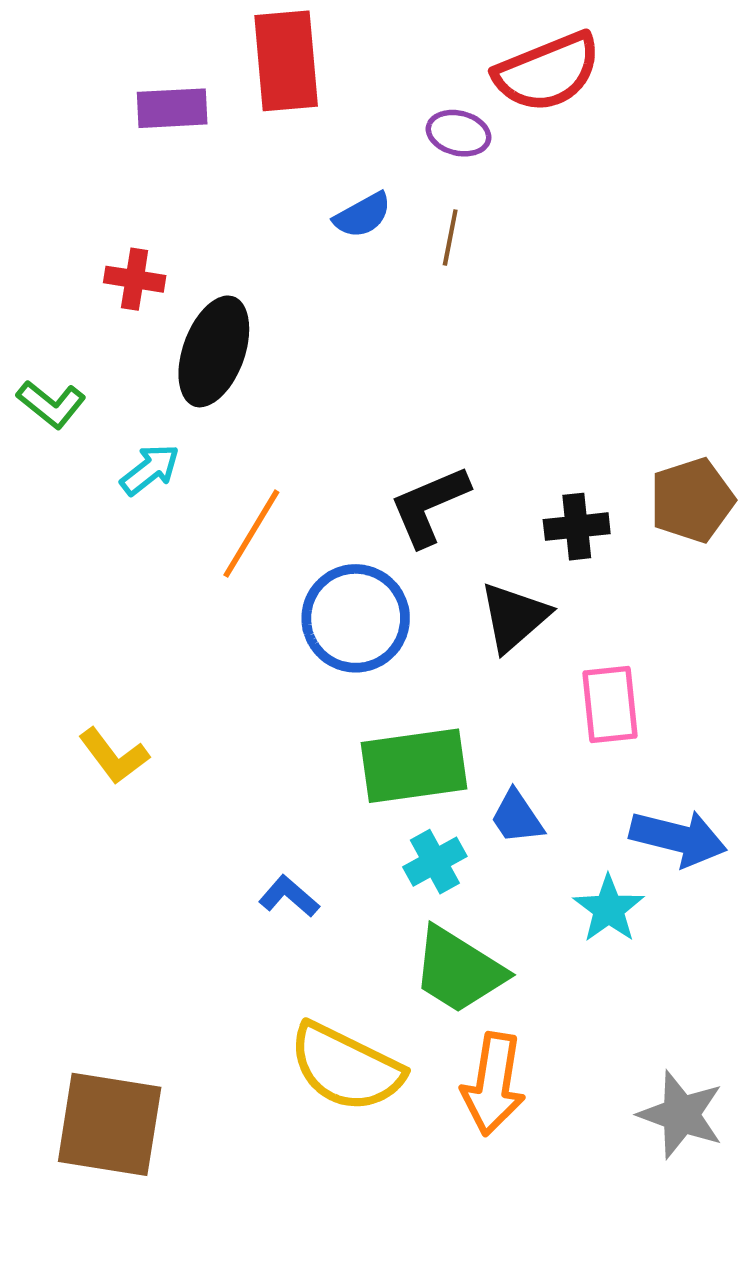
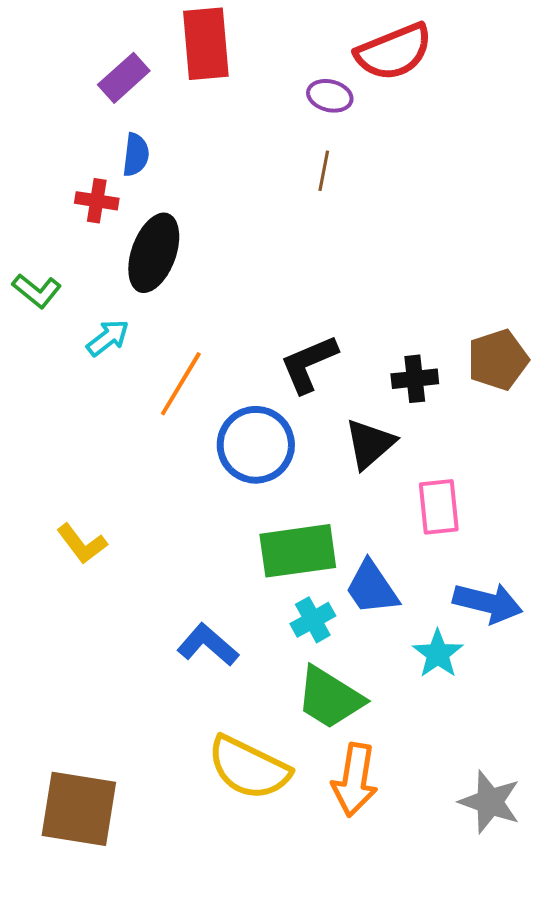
purple rectangle: (172, 108) -> (124, 78), turned -39
blue semicircle: (363, 215) -> (136, 155), moved, turned -54
blue trapezoid: (517, 817) -> (372, 588), size x1.4
blue L-shape: (289, 896) -> (208, 645), size x1.4

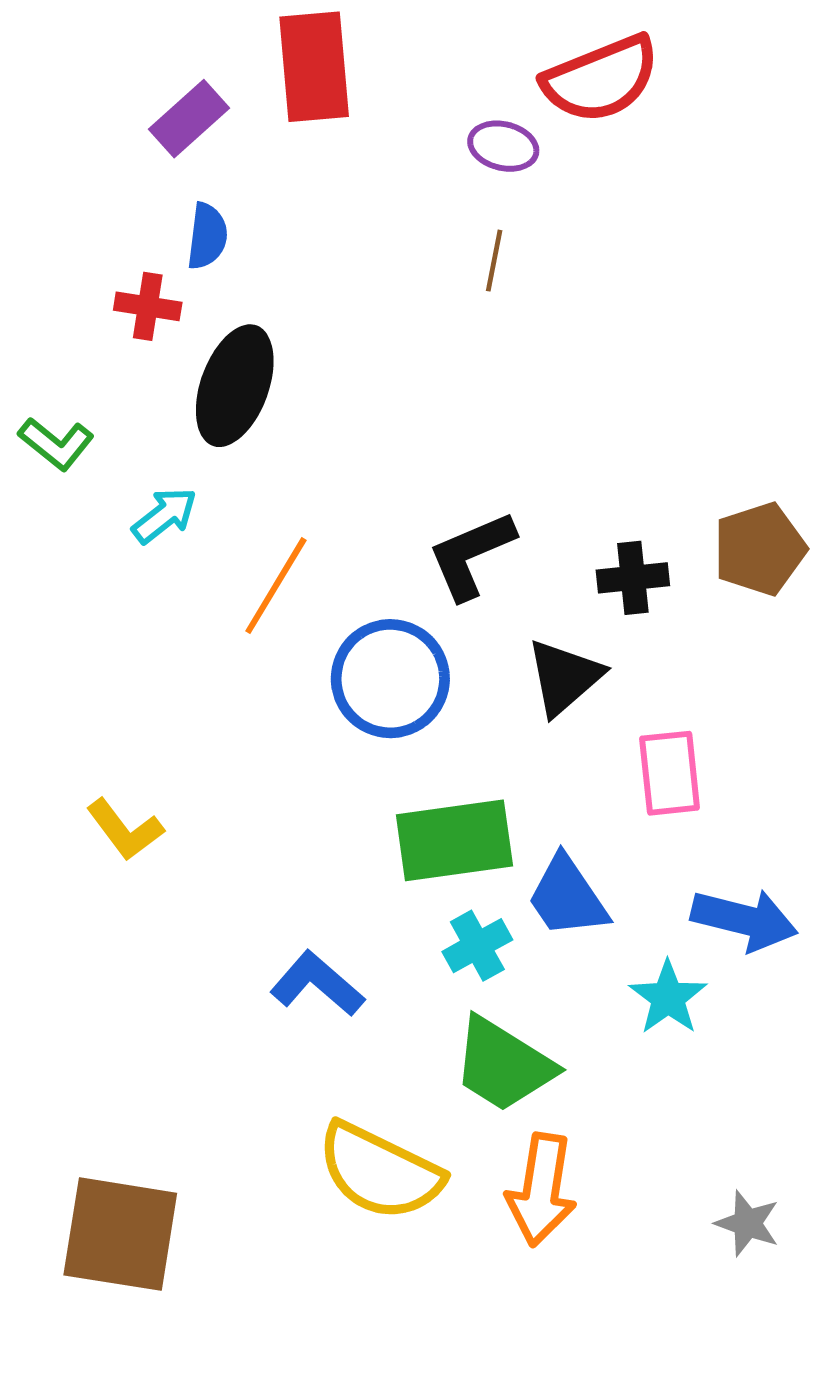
gray star: (490, 802) -> (747, 1223), size x0.7

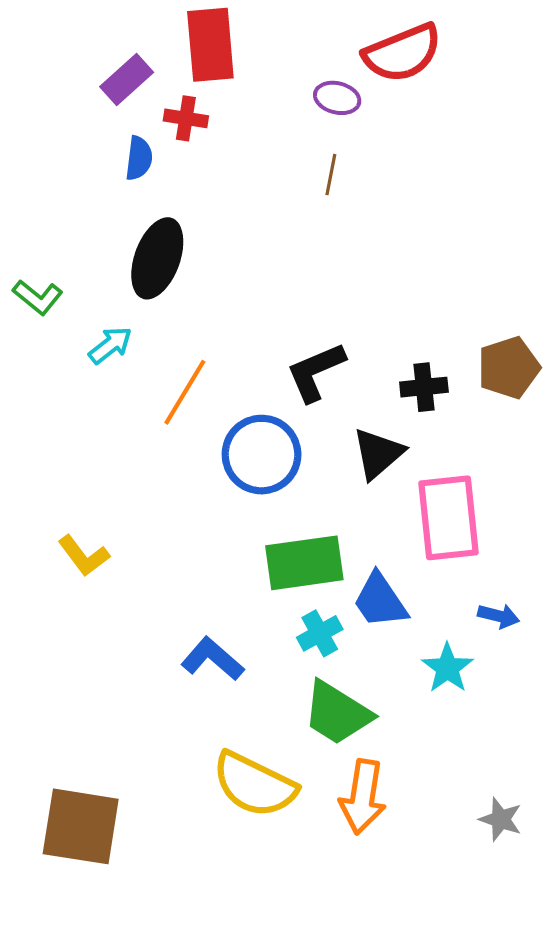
red cross: (148, 306) -> (186, 118), moved
pink rectangle: (670, 773) -> (448, 518), size x1.5
blue arrow: (744, 920) -> (499, 616), size x0.6

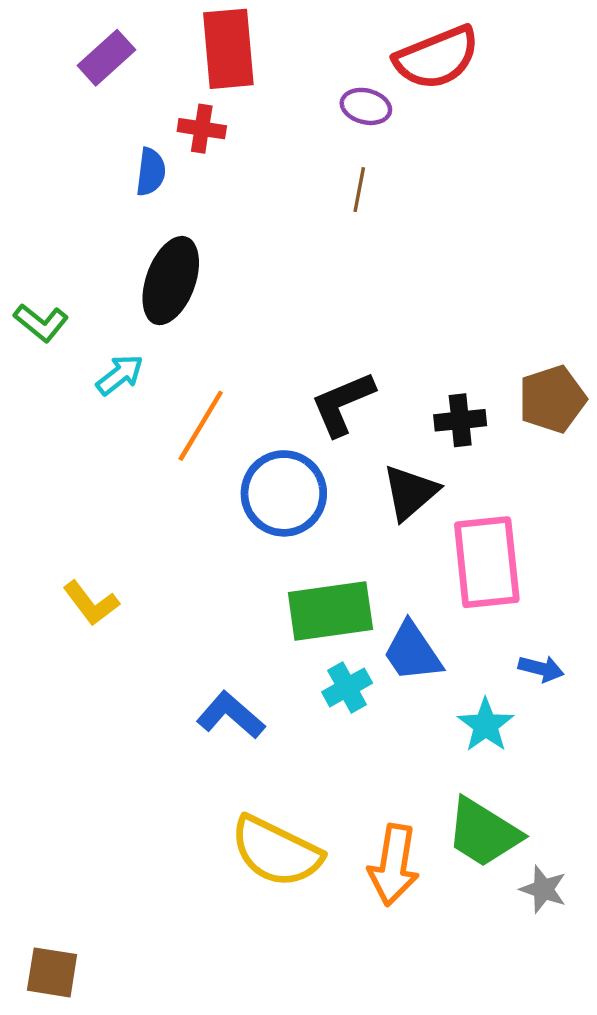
purple rectangle: (127, 80) -> (106, 58), moved
green trapezoid: (337, 713) -> (483, 833), moved
brown square: (81, 826) -> (52, 972), moved, size x0.6

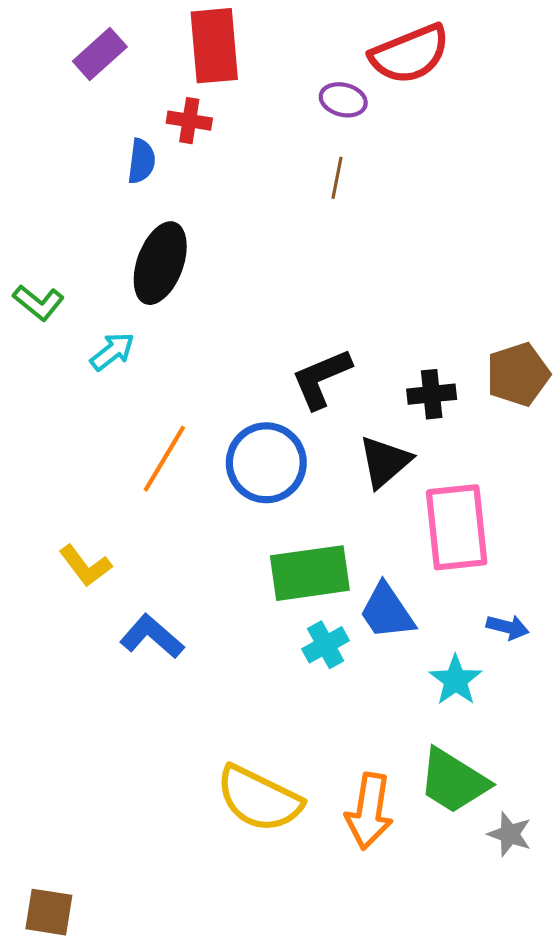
orange line: (201, 426) -> (164, 459), moved
blue L-shape: (231, 715) -> (152, 636), moved

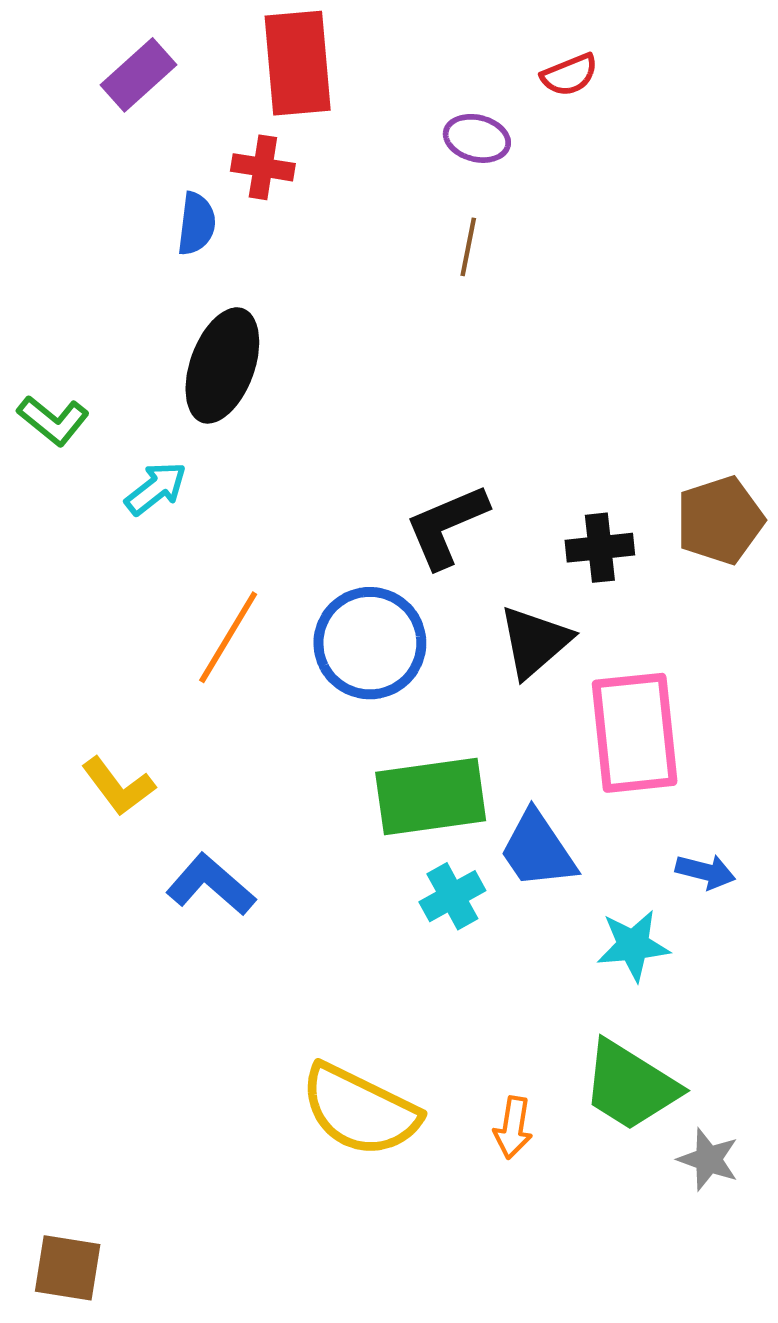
red semicircle: (410, 54) -> (569, 75), size x0.5
cyan star: (456, 680) -> (633, 945), turned 30
orange arrow: (369, 811) -> (513, 1128), size x0.6

